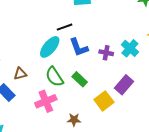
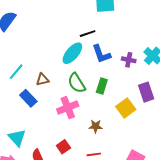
green rectangle: (80, 79) -> (102, 86), turned 63
purple rectangle: (124, 85) -> (146, 92), turned -60

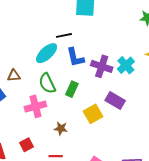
purple cross: (129, 60) -> (102, 66), size x1.5
purple rectangle: (146, 92) -> (115, 101), turned -48

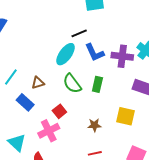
pink cross: (35, 106) -> (49, 131), moved
yellow square: (93, 114) -> (126, 116), moved, turned -36
red square: (26, 145) -> (59, 111), moved

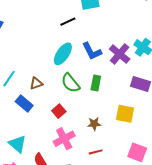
black line: (79, 33) -> (68, 22), moved
purple cross: (122, 56) -> (120, 54), turned 35
pink cross: (49, 131) -> (64, 139), moved

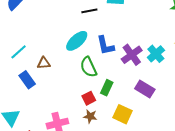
green semicircle: (71, 83) -> (88, 67), moved
green rectangle: (96, 83) -> (107, 88), moved
red square: (59, 111) -> (89, 98), moved

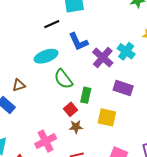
cyan ellipse: (77, 41) -> (46, 56), turned 35
blue L-shape: (105, 45) -> (78, 42), moved

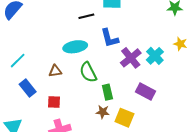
brown triangle: (19, 85) -> (55, 71), moved
green rectangle: (86, 95) -> (107, 92), turned -35
red square: (70, 109) -> (54, 102), moved, turned 32
brown star: (76, 127) -> (103, 112), moved

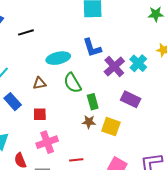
black line: (86, 16) -> (26, 32), moved

